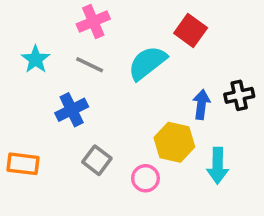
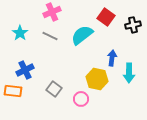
black cross: (239, 95) -> (133, 25), moved
blue cross: (72, 110) -> (25, 70), moved
cyan arrow: (218, 166) -> (129, 73), moved

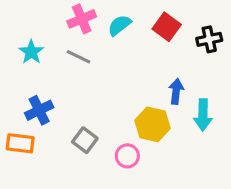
cyan semicircle: (82, 35) -> (119, 25), moved, size x0.7

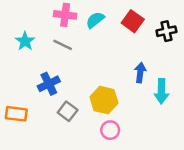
pink cross: (82, 19) -> (65, 15), turned 30
blue cross: (39, 110) -> (49, 84), moved
yellow hexagon: (153, 124) -> (104, 100), moved
pink circle: (127, 156) -> (110, 130), moved

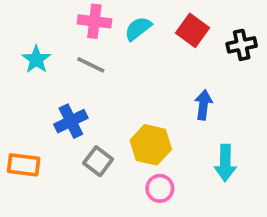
cyan arrow: (161, 91) -> (225, 163), moved

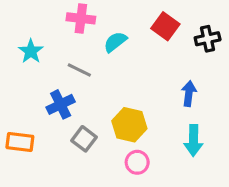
cyan semicircle: (138, 29) -> (115, 42), moved
gray line: (91, 65) -> (79, 70), moved
blue arrow: (203, 105) -> (189, 93), moved

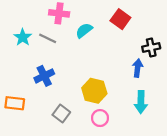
black cross: (208, 39) -> (151, 48), moved
gray line: (79, 70) -> (48, 38), moved
gray square: (84, 139) -> (61, 113), moved

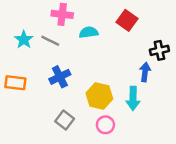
cyan semicircle: (84, 30) -> (89, 32), turned 30
blue cross: (44, 76) -> (60, 77), moved
cyan arrow: (141, 102) -> (133, 98), moved
orange rectangle: (15, 103) -> (15, 83), moved

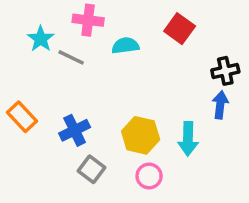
cyan star: (24, 40) -> (41, 39), moved
blue arrow: (145, 72) -> (220, 105), moved
blue cross: (60, 77) -> (75, 130), moved
orange rectangle: (15, 83) -> (22, 117), turned 40

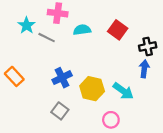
red square: (180, 29) -> (118, 30), moved
blue cross: (75, 130) -> (62, 78), moved
cyan arrow: (188, 139) -> (123, 91), turned -55
pink circle: (149, 176) -> (111, 120), moved

